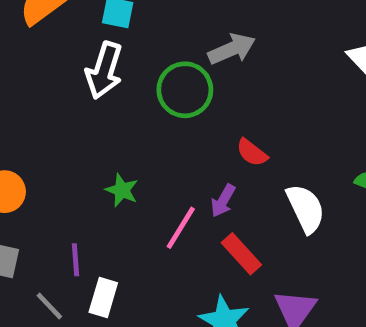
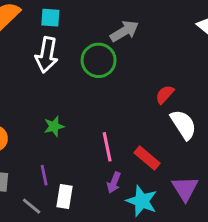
red semicircle: (252, 153) -> (165, 94), moved, turned 102
green star: (122, 190) -> (54, 126), moved, turned -30
purple arrow: (223, 201) -> (114, 183), moved
pink line: (181, 228) -> (107, 147), turned -36

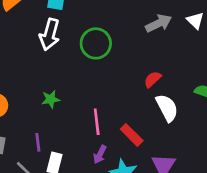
gray arrow: (124, 31) -> (159, 23), moved

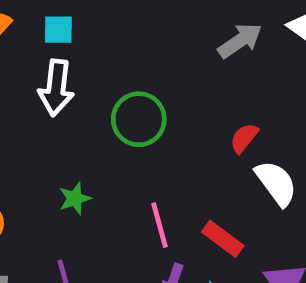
green circle: (96, 43) -> (139, 119), moved

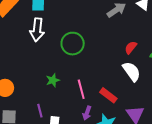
red semicircle: (244, 138) -> (131, 47), moved
green star: (75, 199) -> (53, 80), moved

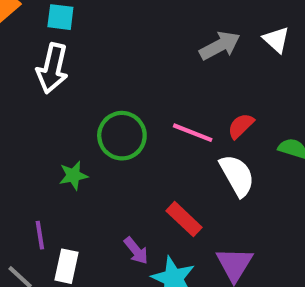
green circle: (73, 44) -> (122, 136), moved
pink line: (81, 89) -> (193, 133), moved, turned -60
purple arrow: (87, 113) -> (136, 251), turned -64

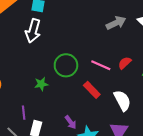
white semicircle: (237, 175) -> (122, 101), moved
red rectangle: (184, 219) -> (92, 90), moved

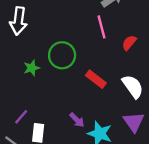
pink line: (101, 65) -> (101, 27), moved, turned 60
green star: (41, 84) -> (32, 68), moved
purple line: (24, 113) -> (21, 117), turned 56

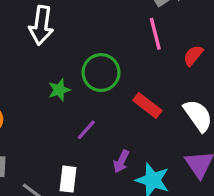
purple line: (21, 117) -> (86, 130), moved
purple arrow: (77, 120) -> (121, 161), turned 70

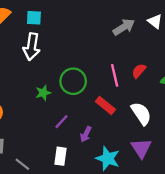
pink line: (155, 34) -> (115, 75), moved
purple arrow: (121, 161) -> (86, 134), moved
white rectangle: (68, 179) -> (60, 156), moved

